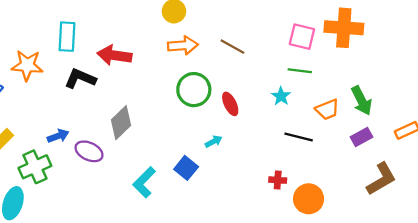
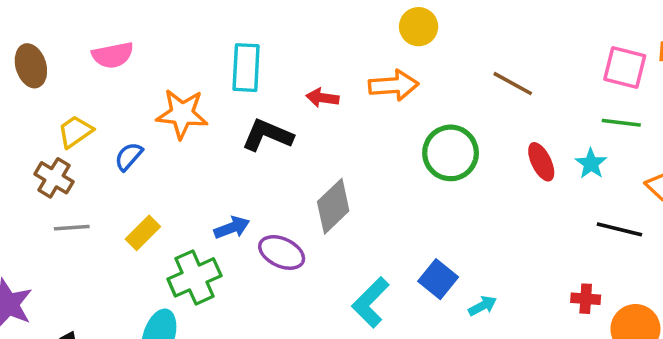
orange arrow: (183, 45) -> (394, 85), moved
red arrow: (114, 55) -> (323, 98), size x0.6
red ellipse: (230, 104) -> (541, 162), moved
cyan arrow: (214, 141) -> (483, 306), moved

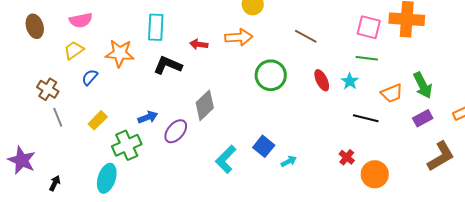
yellow trapezoid: (75, 132) -> (74, 50), moved
gray line: (72, 228) -> (58, 117), turned 72
purple ellipse: (282, 252) -> (176, 131), turned -75
red cross: (586, 299) -> (347, 157), turned 35

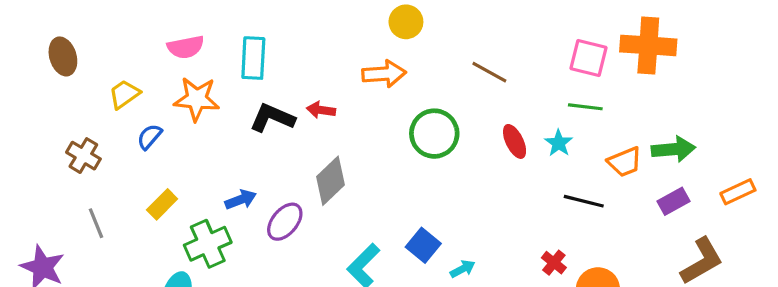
pink semicircle: (81, 20) -> (186, 47), moved
red arrow: (199, 44) -> (321, 110), moved
green arrow: (423, 85) -> (673, 149), turned -68
gray line: (58, 117) -> (96, 223), moved

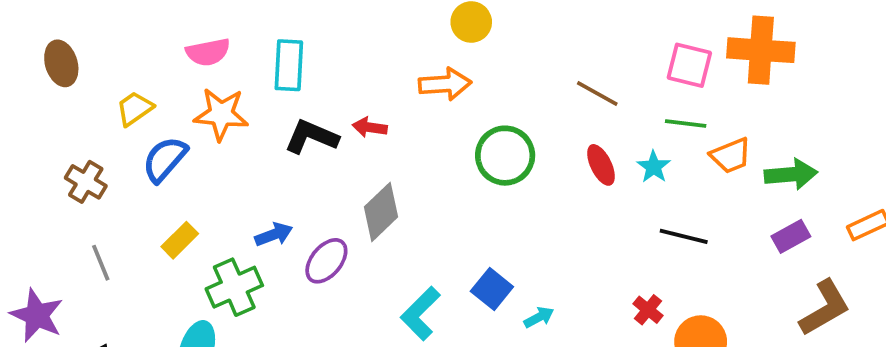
brown line: (489, 72) -> (597, 93), moved
blue semicircle: (149, 137) -> (165, 159), size x1.5
orange trapezoid: (625, 162) -> (731, 156), moved

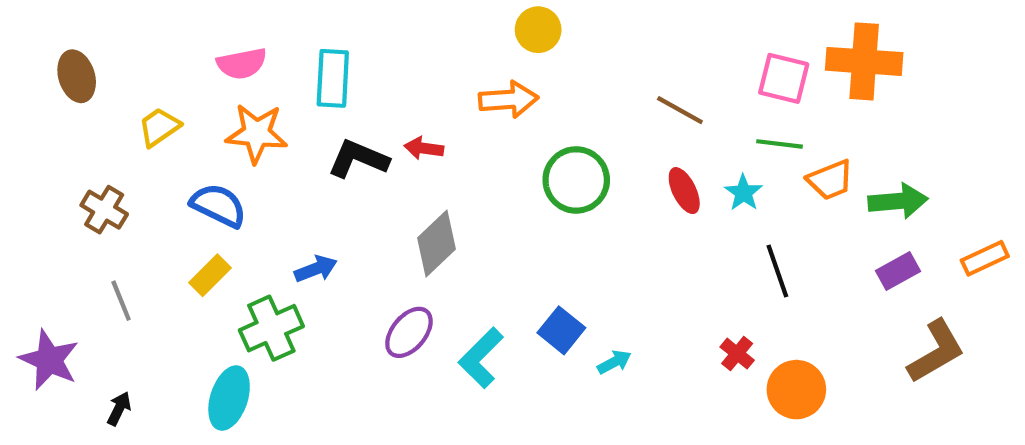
blue semicircle: (165, 159) -> (218, 205), moved, turned 75
black line: (684, 236) -> (777, 271), turned 57
purple ellipse: (326, 261) -> (409, 332), moved

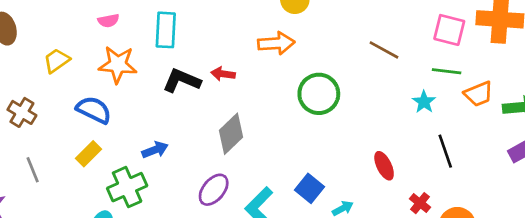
pink semicircle: (242, 64) -> (108, 21), size x0.7
red ellipse: (684, 191) -> (384, 166), moved

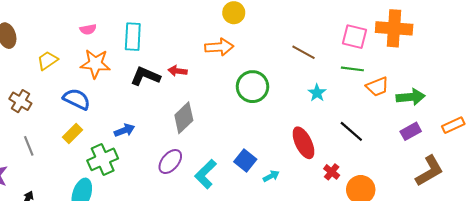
cyan star: (424, 102) -> (317, 93), moved
black line: (445, 151) -> (351, 131), turned -30
red ellipse: (384, 166) -> (303, 143), size x1.4

